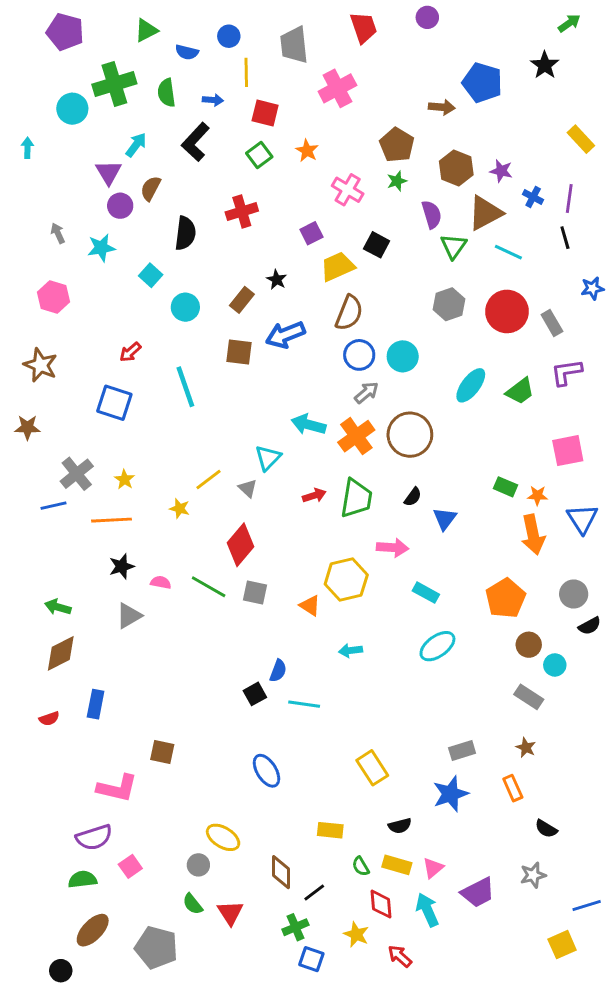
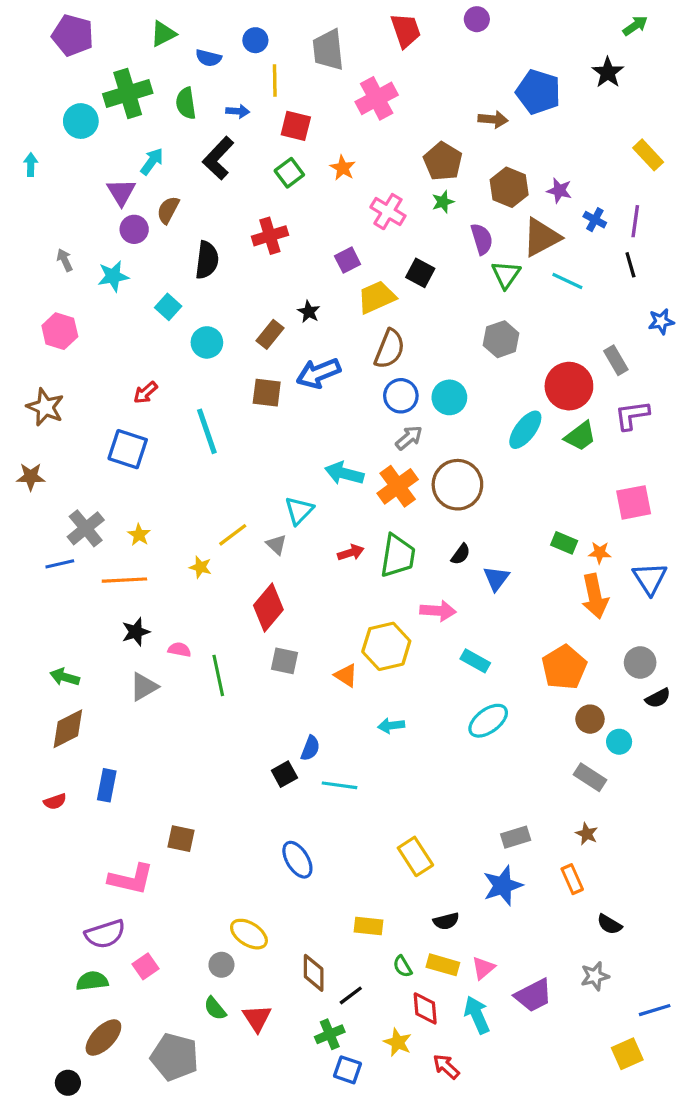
red circle: (507, 311) -> (569, 386), moved
green line: (209, 587) -> (218, 675), moved, turned 48

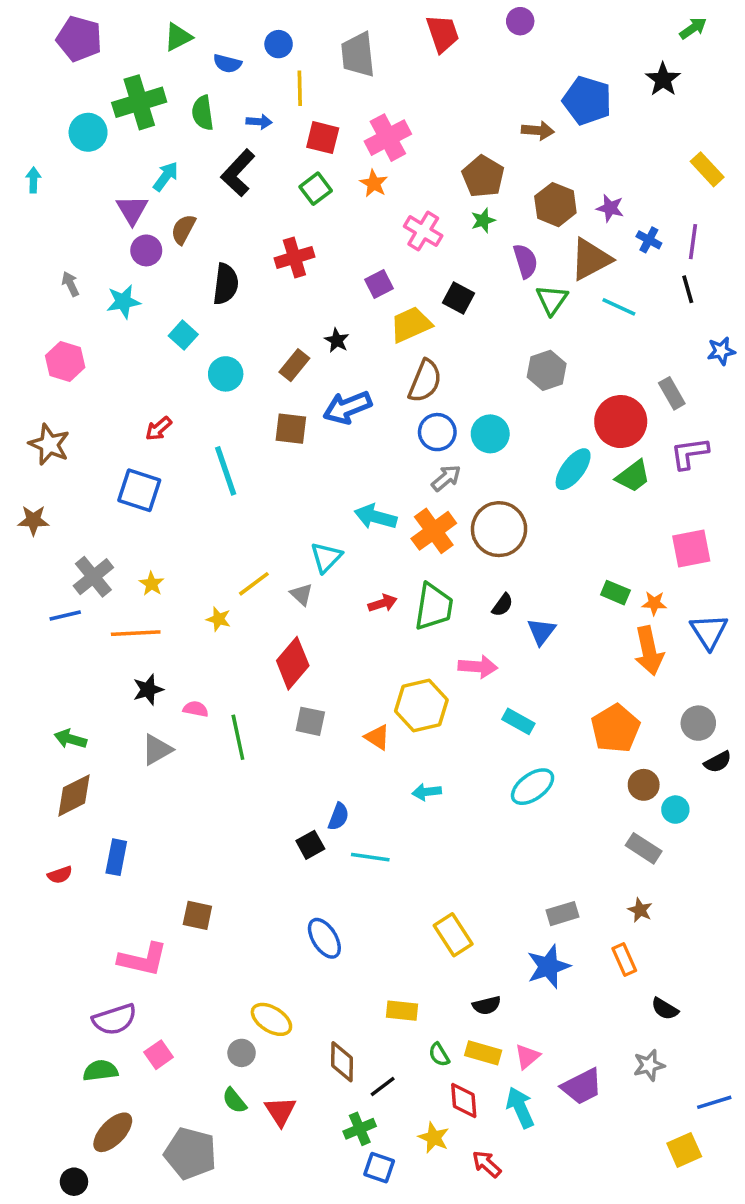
pink cross: (377, 98) -> (388, 138), moved

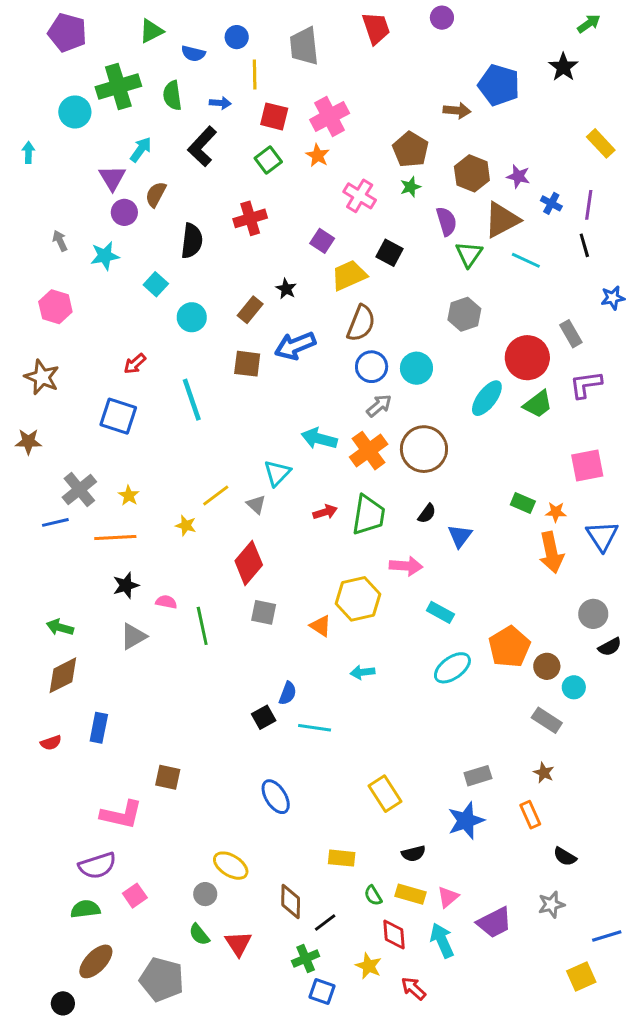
purple square: (379, 284) -> (322, 241), turned -30
orange pentagon: (615, 728) -> (509, 647), moved

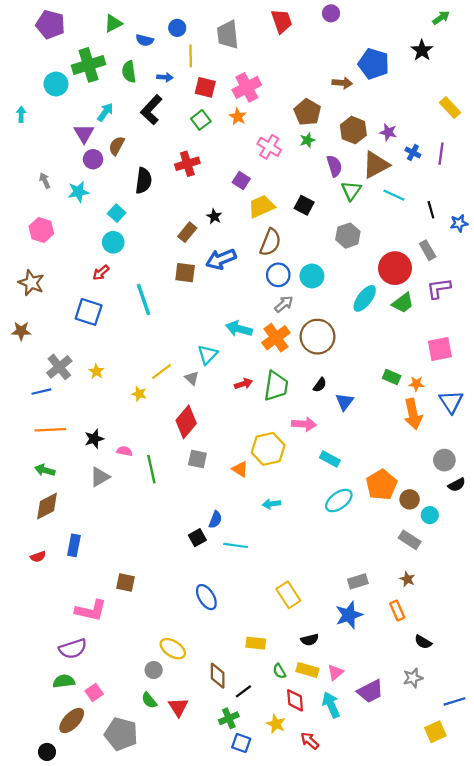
black line: (584, 245) -> (431, 210), moved
black square: (390, 253) -> (304, 205), moved
cyan circle: (192, 317) -> (113, 242), moved
orange line: (115, 537) -> (50, 430), moved
pink square: (135, 896) -> (94, 692), moved

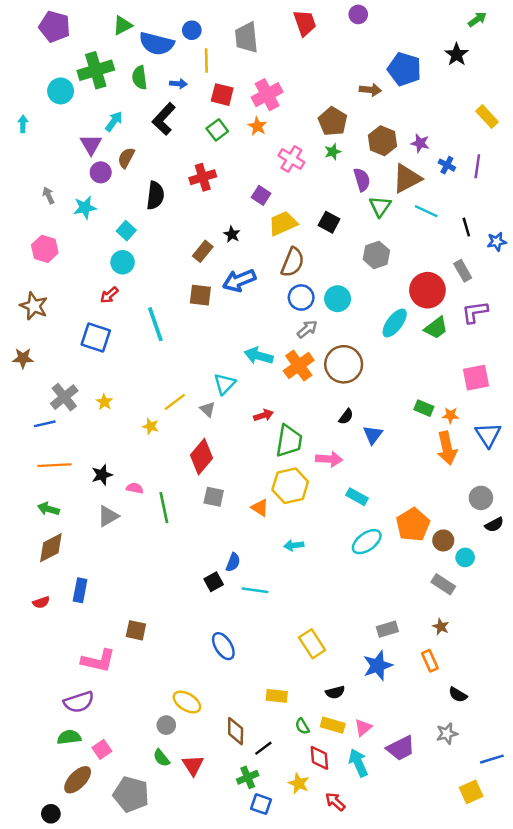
blue semicircle: (145, 40) -> (157, 44), size x1.8
green trapezoid: (276, 386) -> (289, 441), moved

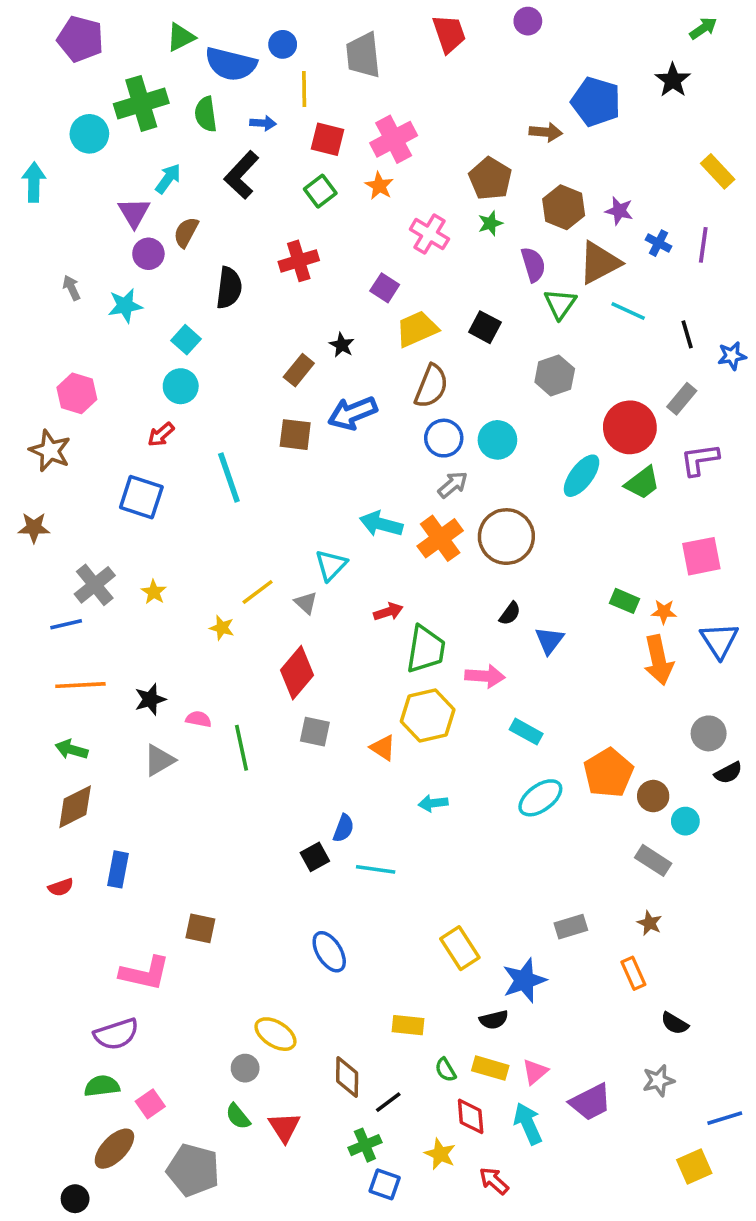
cyan arrow: (23, 124) -> (34, 182), size x1.5
pink hexagon: (45, 249) -> (77, 393), moved
gray rectangle: (463, 271) -> (682, 399), turned 70
blue star: (378, 666) -> (524, 980), moved

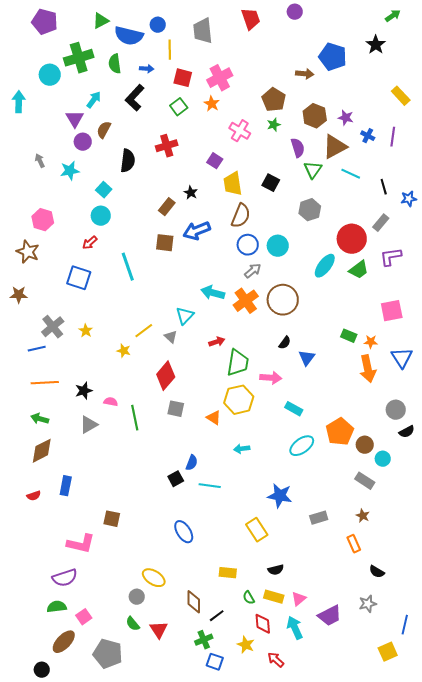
yellow trapezoid: (417, 329) -> (233, 184), turned -75
blue star: (524, 980) -> (280, 496), moved, turned 30
blue line: (725, 1118) -> (405, 625), turned -60

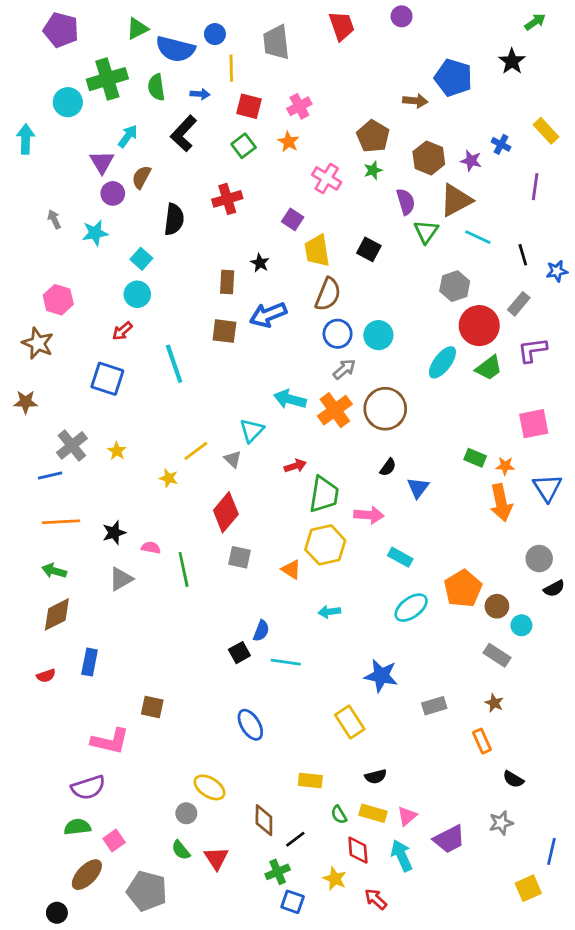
pink cross: (220, 78) -> (299, 106), size x0.7
blue cross: (368, 136) -> (501, 144), moved
brown rectangle: (167, 207) -> (227, 282), turned -36
gray hexagon: (310, 210) -> (455, 286), moved

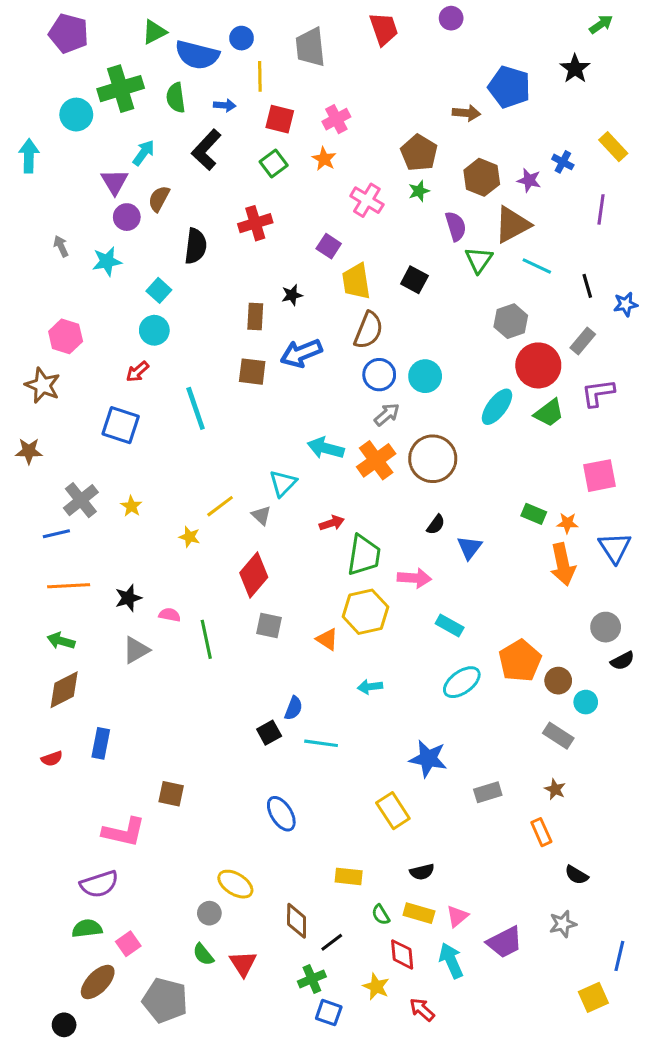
black star: (260, 263) -> (292, 295), turned 30

